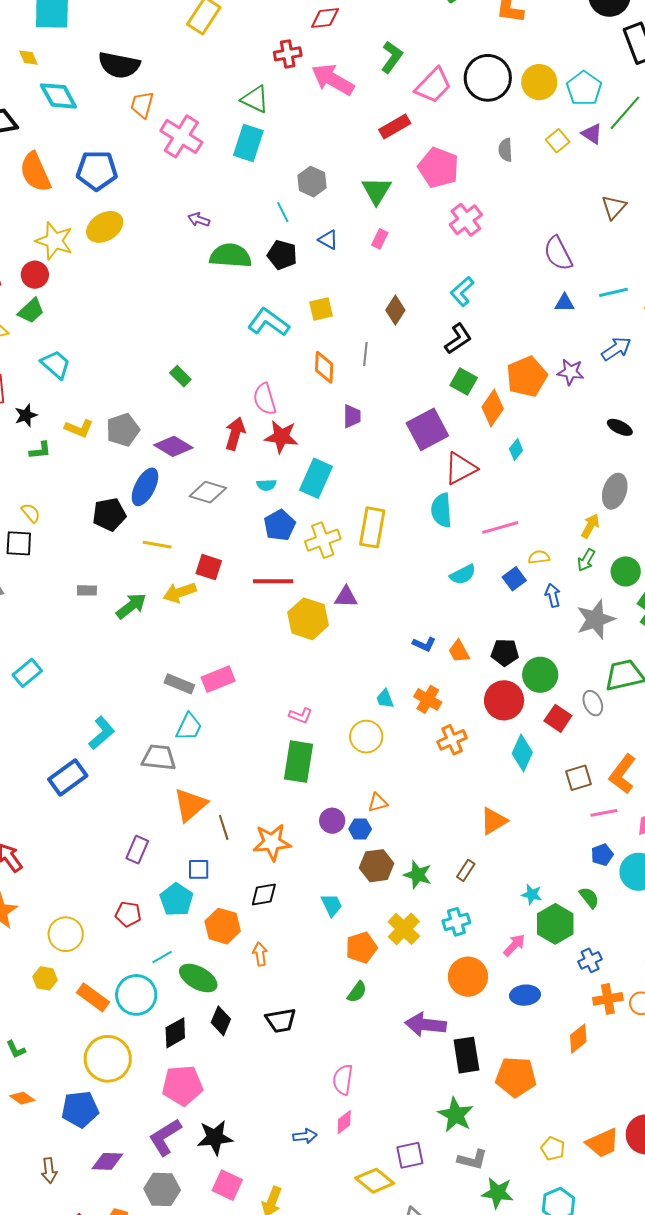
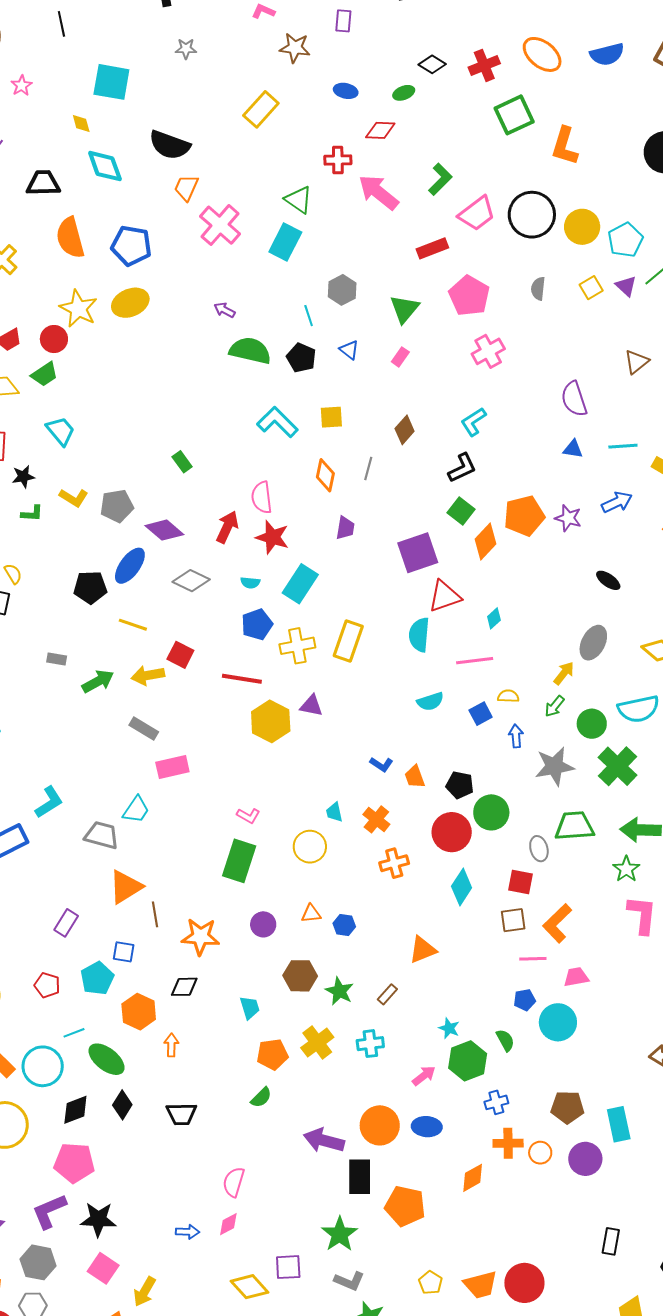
cyan diamond: (516, 450) -> (494, 618), moved
gray rectangle: (179, 684) -> (144, 728), moved
red square: (558, 718) -> (520, 882), moved, turned -32
blue hexagon: (360, 829) -> (344, 925), moved
orange circle: (468, 977) -> (380, 1125), moved

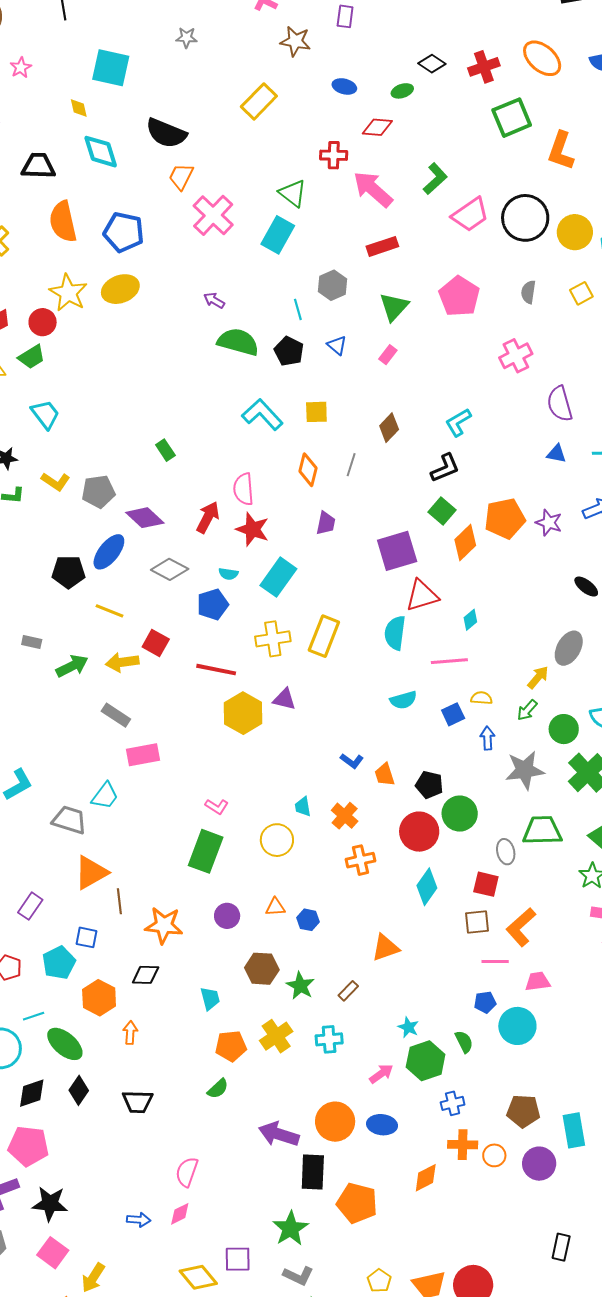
red rectangle: (432, 248) -> (382, 246), moved
pink cross: (488, 351) -> (516, 356), moved
blue pentagon: (257, 625) -> (213, 604), moved

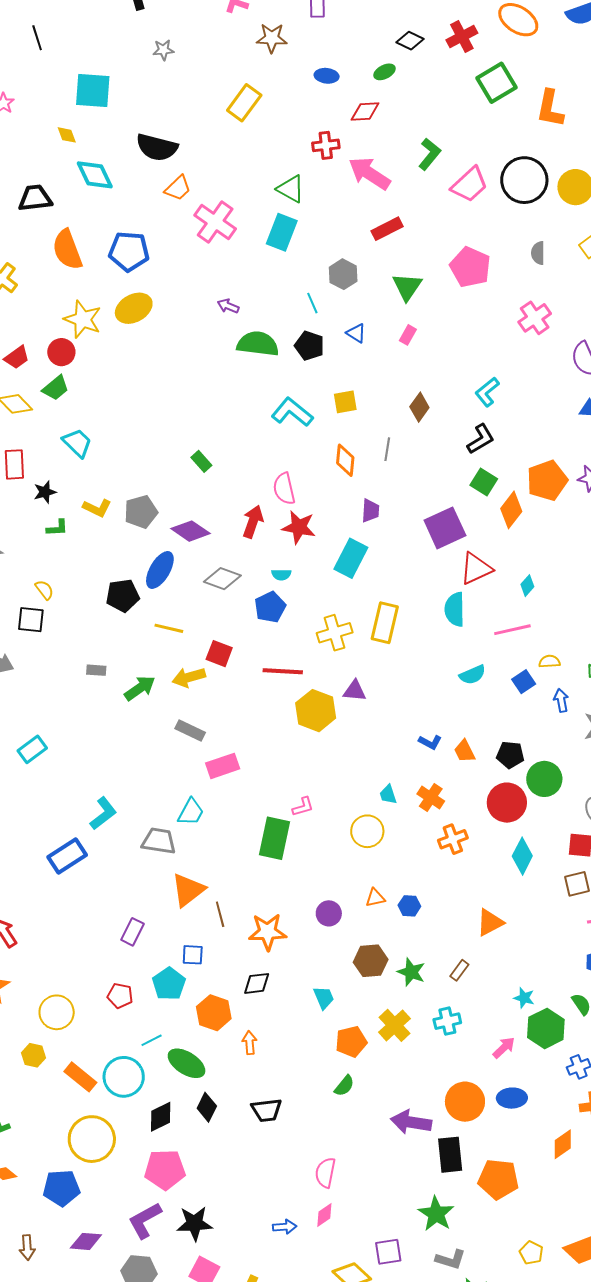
orange trapezoid: (181, 177) -> (178, 188), turned -152
cyan rectangle: (278, 577) -> (351, 558), moved
pink L-shape: (217, 807) -> (303, 807), turned -40
green rectangle: (206, 851) -> (274, 838), moved

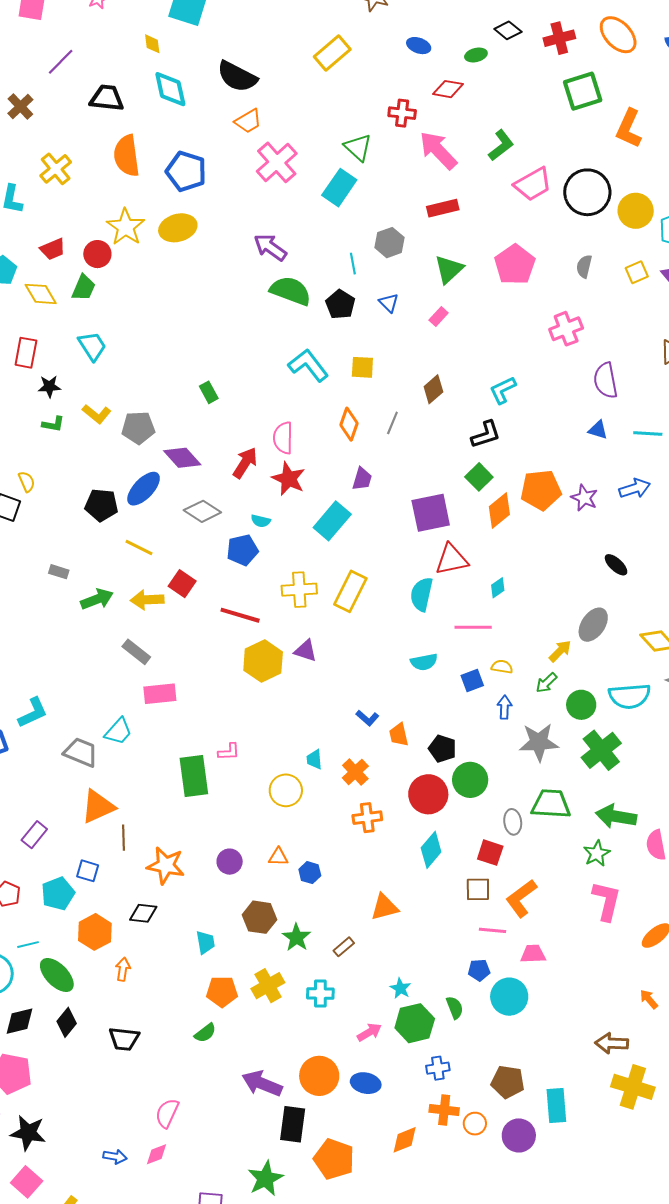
purple arrow: (228, 306) -> (270, 247), size x1.6
green trapezoid: (56, 388) -> (84, 288), turned -40
green rectangle: (274, 838) -> (194, 776), turned -33

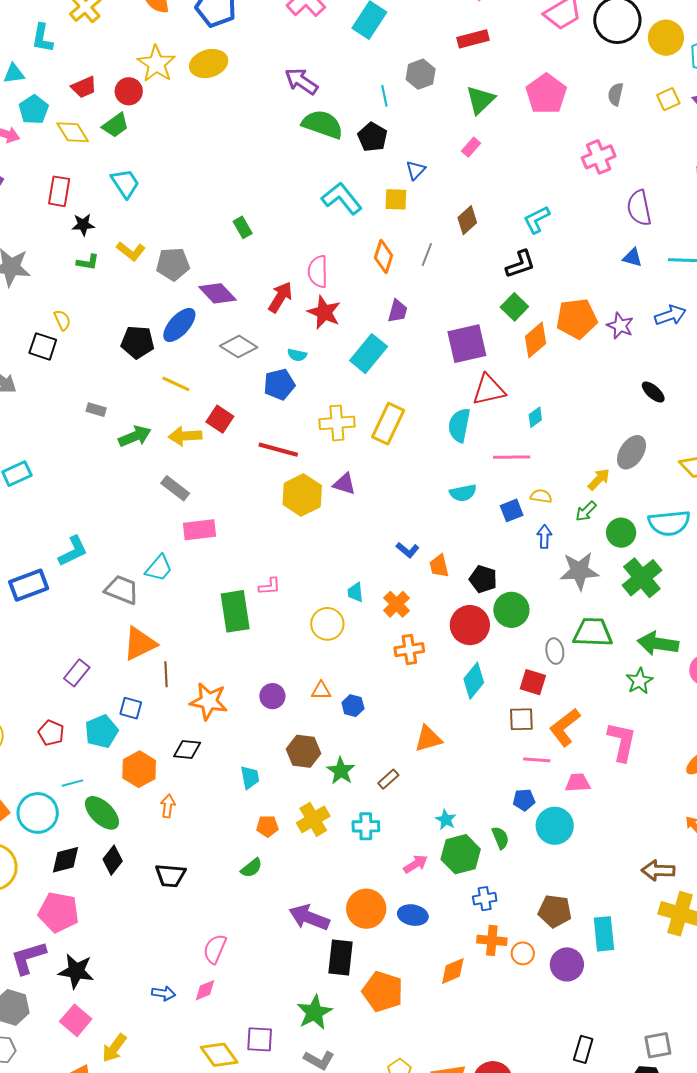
green trapezoid: (84, 288) -> (116, 125), turned 32
blue triangle: (389, 303) -> (416, 170), moved, turned 30
pink L-shape: (607, 901) -> (622, 742), moved
orange pentagon: (222, 992) -> (267, 826), size x0.7

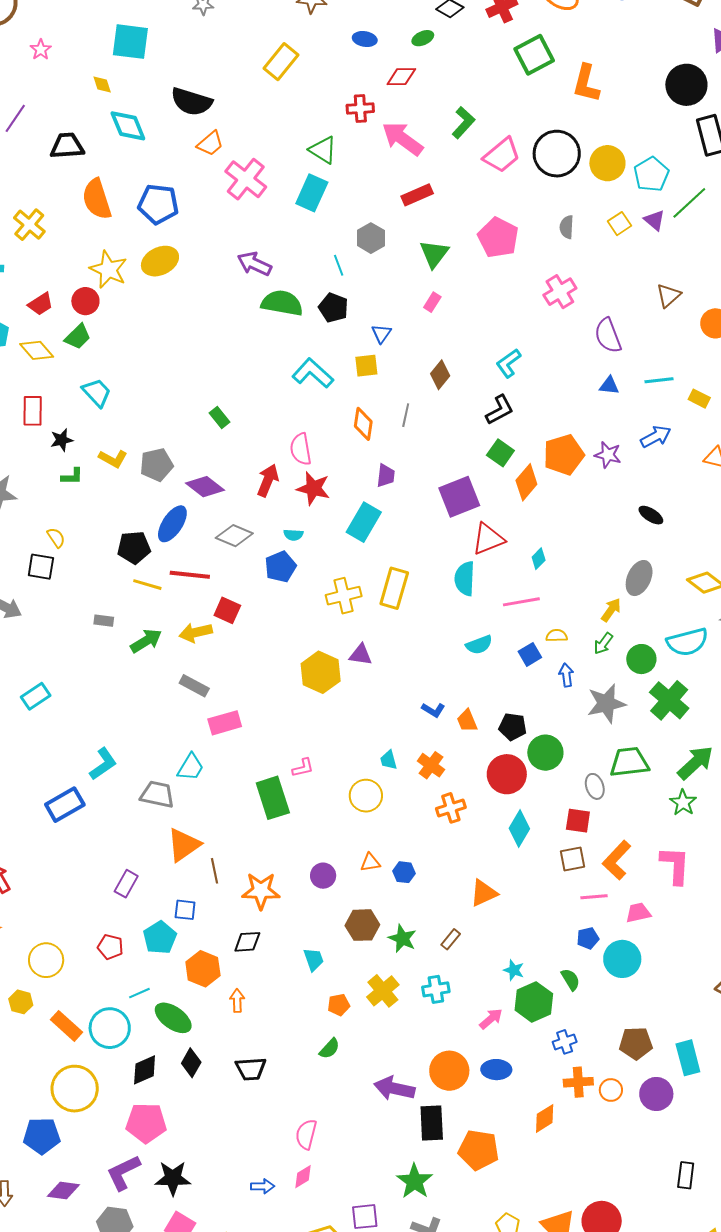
yellow line: (176, 384) -> (147, 585), moved
red line: (278, 450) -> (190, 575), moved
green arrow: (658, 644) -> (695, 763), turned 138

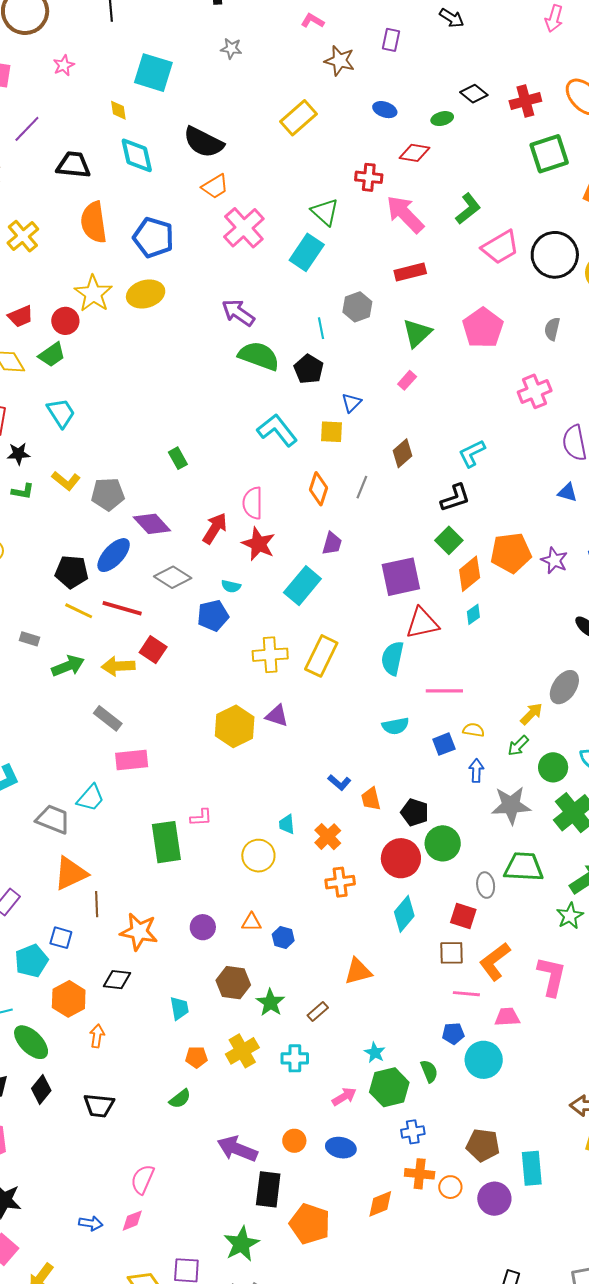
cyan diamond: (539, 559) -> (473, 614), moved
orange circle: (449, 1071) -> (294, 1141), size x0.6

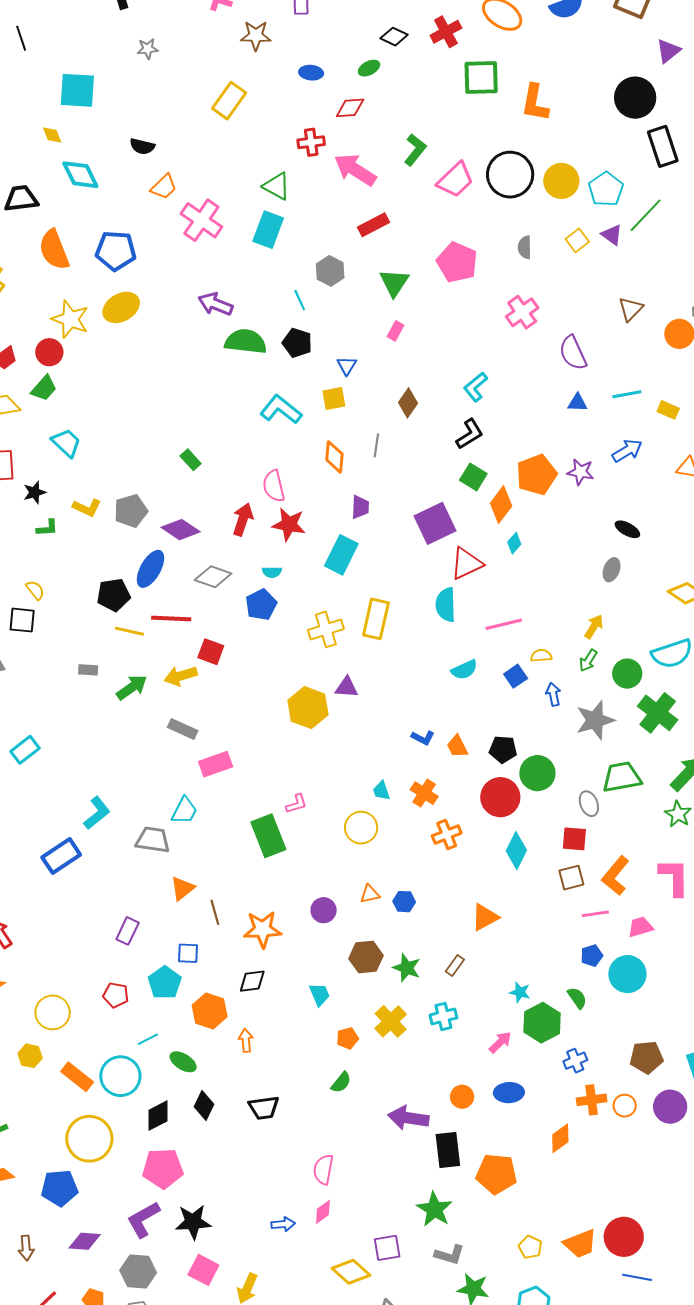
black semicircle: (203, 142) -> (142, 146), size x0.6
green square: (549, 154) -> (481, 78), turned 30
gray ellipse: (564, 687) -> (612, 570), moved, size x0.7
orange triangle: (71, 873) -> (182, 888), size x0.7
green ellipse: (31, 1042) -> (183, 1062), size x0.7

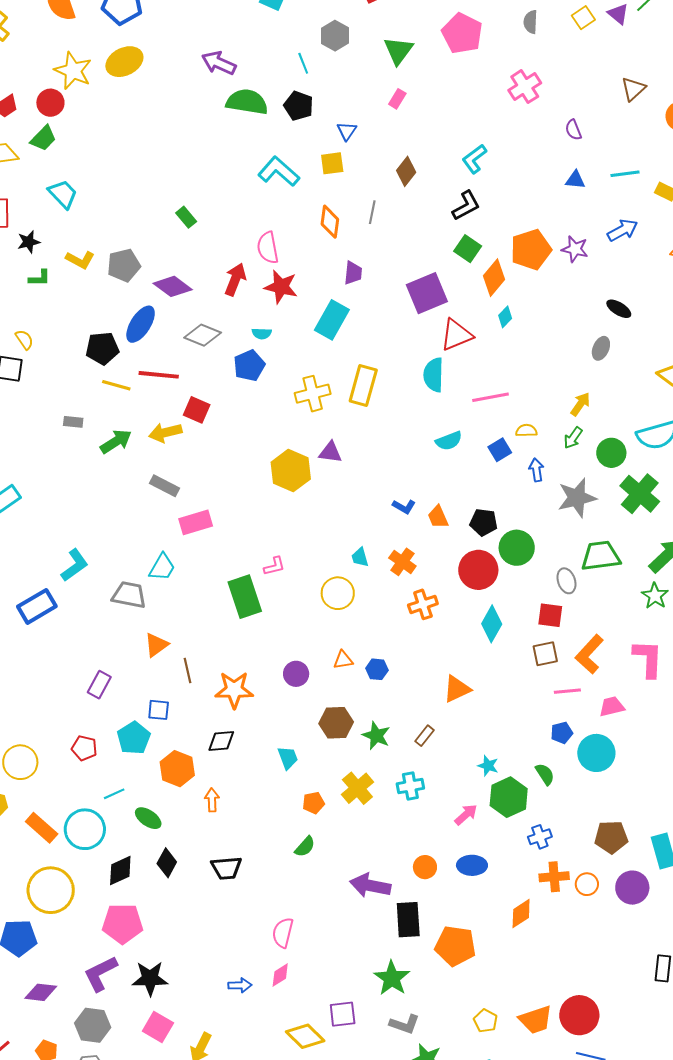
purple semicircle: (573, 353) -> (573, 130), size x0.6

